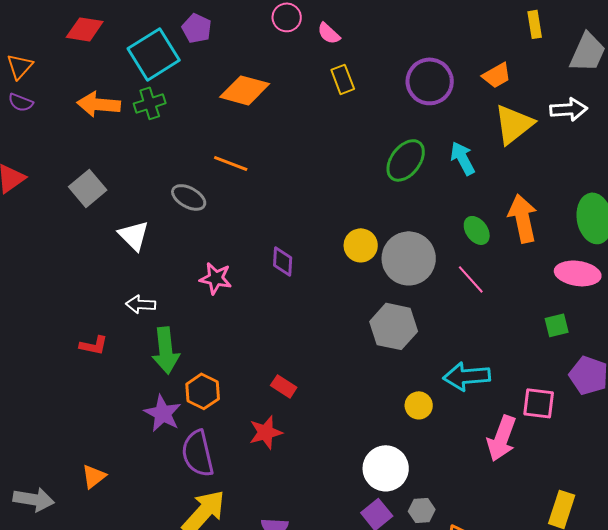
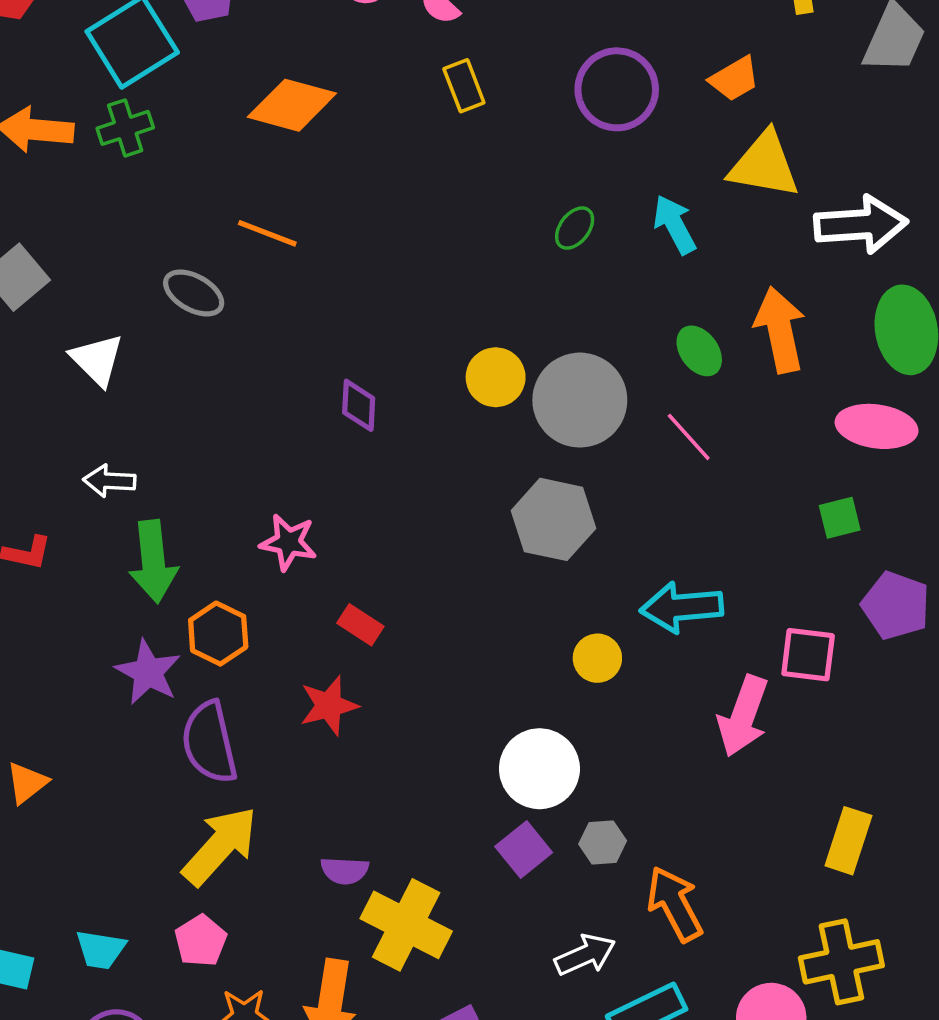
white arrow: (569, 109) -> (861, 225), moved, size x1.4
yellow triangle: (514, 124) -> (764, 165), turned 48
green ellipse: (406, 160) -> (575, 228), size x0.6
pink star: (216, 278) -> (288, 542), moved

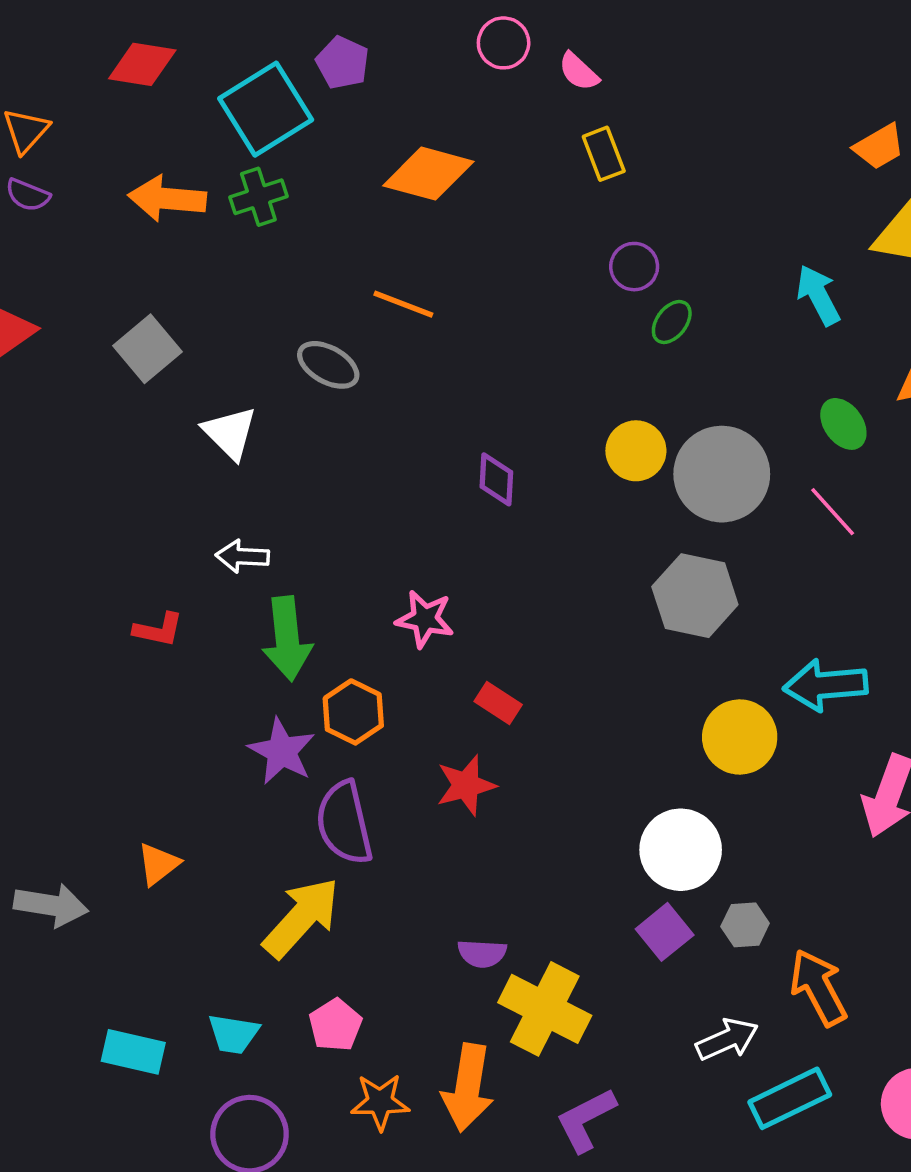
purple circle: (617, 89) -> (634, 267), moved, size x0.6
green ellipse: (575, 228) -> (672, 322), moved
yellow circle: (597, 658) -> (740, 737), size x1.5
yellow arrow: (220, 846) -> (301, 918), moved

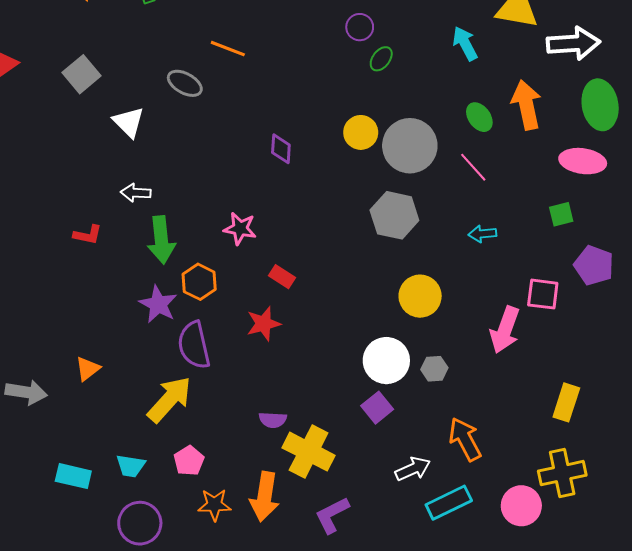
cyan arrow: (826, 685) -> (482, 234), moved, size x0.6
gray hexagon: (745, 925) -> (434, 369), moved

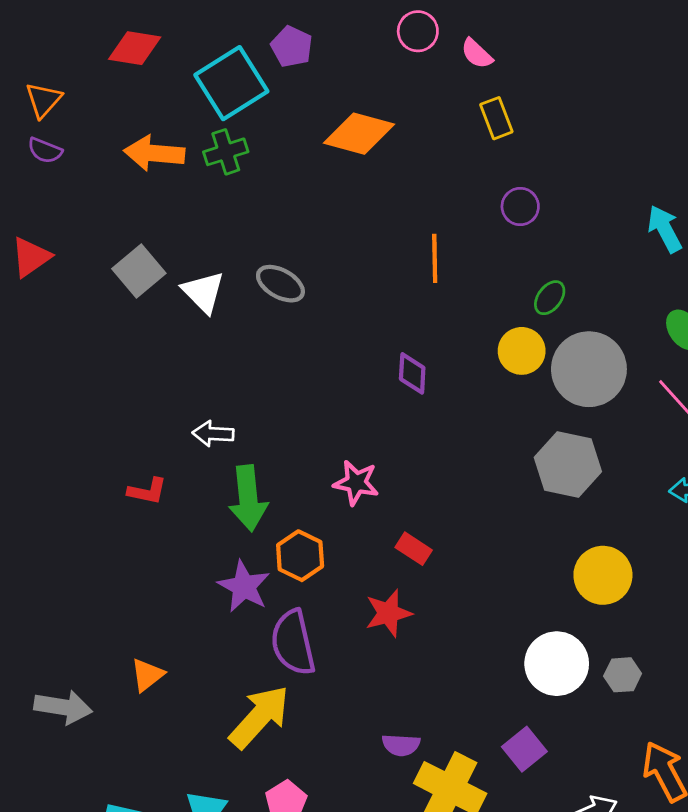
orange line: (228, 49) -> (435, 258), moved, turned 68
green ellipse: (381, 59) -> (550, 298), moved
white triangle: (129, 122) -> (203, 292), moved
purple square: (377, 408) -> (524, 749), moved

